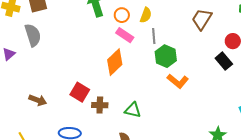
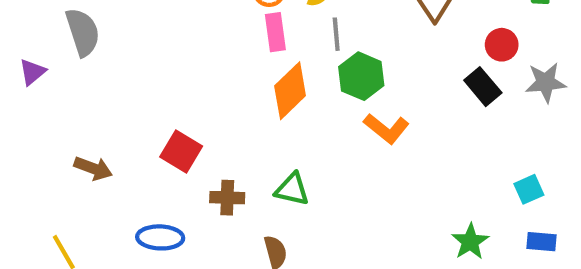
pink rectangle: (125, 35) -> (275, 32), turned 48
orange diamond: (115, 62) -> (290, 91), moved
brown cross: (100, 105) -> (227, 198), moved

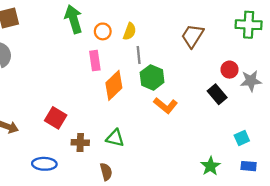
pink rectangle: (275, 32) -> (95, 61), moved
red circle: (502, 45) -> (230, 70), moved
black rectangle: (483, 87) -> (217, 94), moved

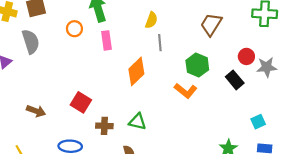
orange circle: (103, 31) -> (74, 29), moved
pink rectangle: (95, 61) -> (107, 40), moved
green hexagon: (152, 77) -> (197, 65), moved

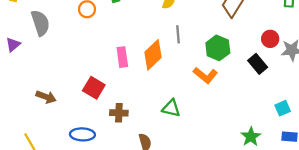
pink rectangle: (107, 40) -> (122, 57), moved
gray line: (160, 43) -> (178, 34), moved
green triangle: (137, 122) -> (171, 108), moved

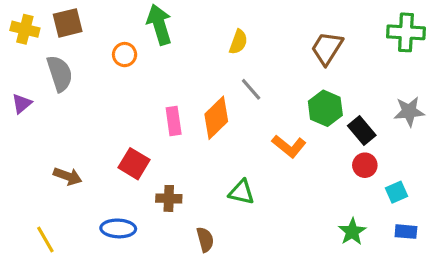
gray line: (178, 34) -> (251, 89), turned -36
red circle: (270, 39) -> (365, 165), moved
green hexagon: (218, 48) -> (325, 108), moved

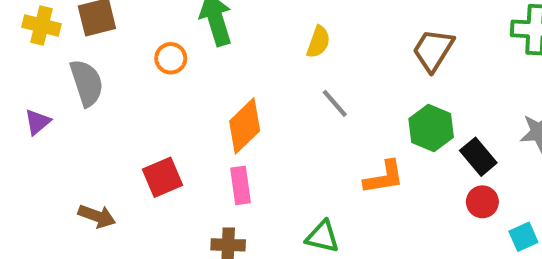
orange diamond: (216, 118) -> (245, 126), moved
pink rectangle: (174, 121) -> (240, 185), moved
orange L-shape: (289, 146) -> (384, 177), turned -48
red square: (134, 164) -> (163, 177), moved, turned 36

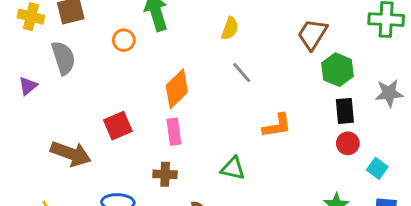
green hexagon: (431, 128) -> (337, 70), moved
black rectangle: (478, 157) -> (345, 111), turned 35
brown arrow: (97, 216) -> (71, 154), size x1.5
cyan square: (523, 237) -> (377, 168), turned -30

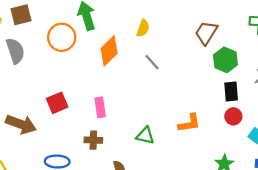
orange circle: (124, 40) -> (62, 37), size x1.6
orange diamond: (177, 89) -> (109, 51), moved
orange L-shape: (277, 126) -> (189, 123), moved

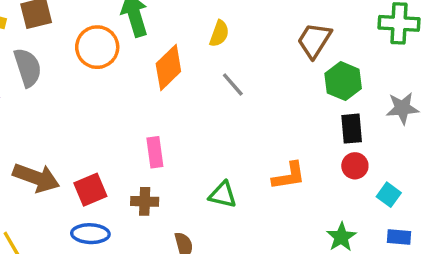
red square: (57, 103) -> (90, 190), moved

